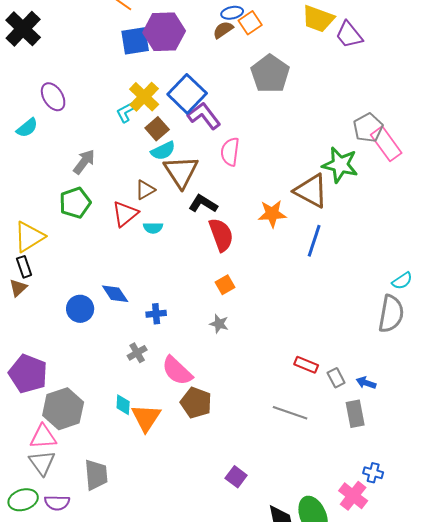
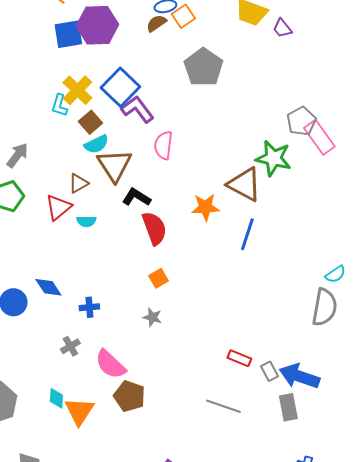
purple trapezoid: (349, 35) -> (282, 28), size x0.7
cyan L-shape: (126, 112) -> (59, 105), turned -45
blue arrow: (366, 383) -> (299, 376), size x2.0

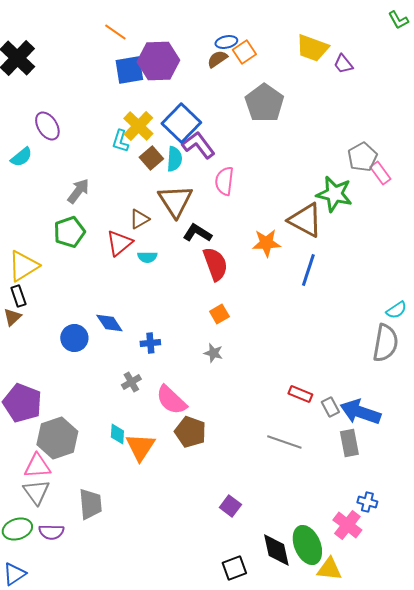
pink rectangle: (319, 137) -> (380, 173), size x0.7
cyan semicircle: (96, 144) -> (174, 159), moved, turned -60

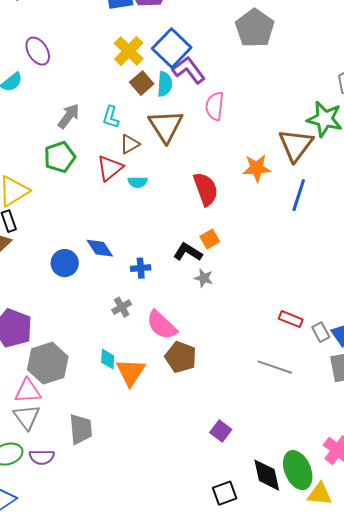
cyan L-shape: (120, 141) -> (111, 117), moved
brown triangle: (305, 220) -> (296, 145), turned 39
black L-shape: (197, 233) -> (188, 252), moved

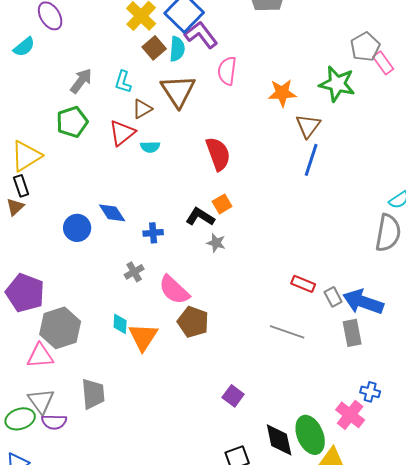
brown triangle: (296, 145) -> (308, 126), moved, size x0.7
orange star: (257, 168) -> (282, 93), moved
gray triangle: (27, 417) -> (41, 401), moved

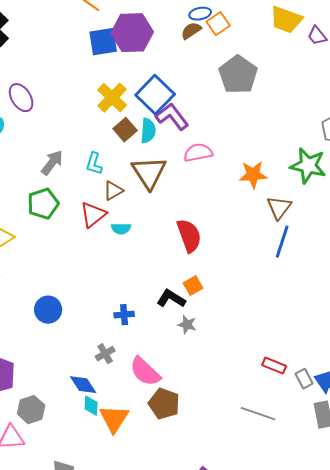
pink semicircle: (227, 71) -> (198, 153), turned 72
blue diamond: (112, 213) -> (83, 385), moved
gray hexagon: (60, 328) -> (31, 410), size x0.7

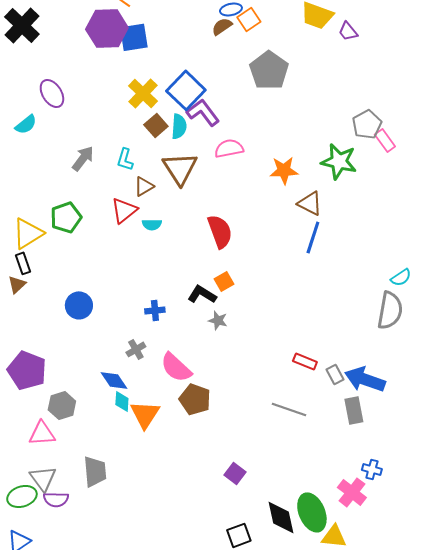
purple hexagon: (132, 33) -> (107, 28), moved
green pentagon: (43, 204) -> (66, 217), moved
brown triangle: (279, 208) -> (310, 203), turned -40

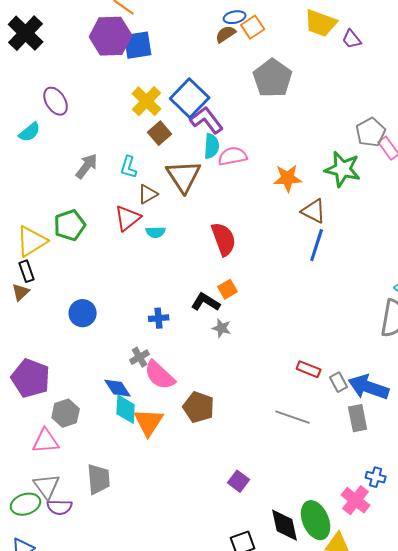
cyan semicircle: (179, 126) -> (212, 146), moved
pink semicircle: (176, 367) -> (160, 375), moved
cyan diamond: (122, 401) -> (126, 409), size x1.4

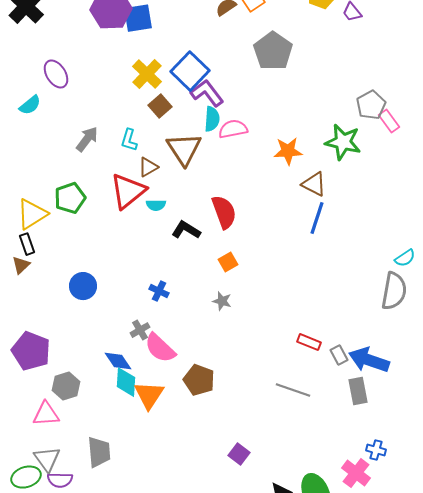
red triangle: (128, 218) -> (128, 191), size x1.4
black L-shape: (206, 302) -> (186, 230), moved
blue cross: (159, 318) -> (159, 291), turned 30

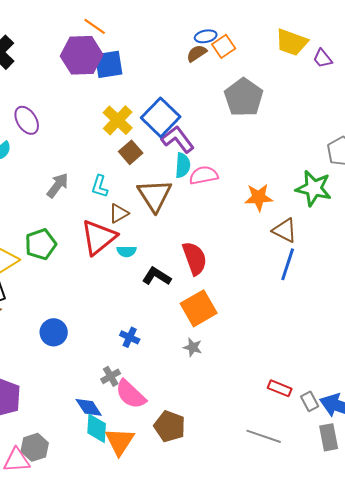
orange square: (228, 262) -> (199, 308), size x1.8
gray hexagon: (66, 386) -> (35, 447), moved

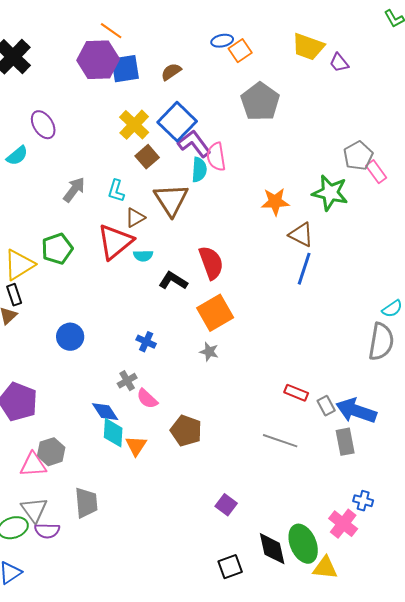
brown semicircle: (197, 53) -> (171, 72), moved
pink semicircle: (204, 175) -> (216, 157), moved, turned -88
pink semicircle: (131, 394) -> (147, 399), size x0.7
orange triangle: (120, 441) -> (136, 446), size x0.7

